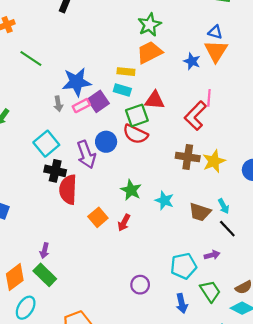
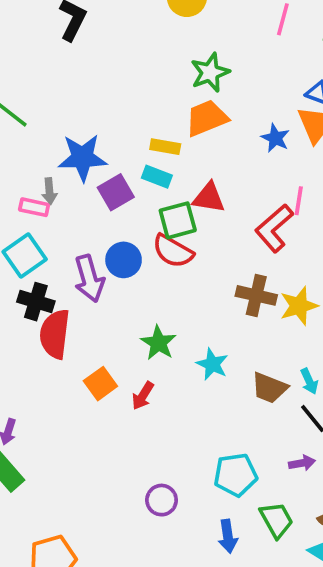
pink rectangle: (81, 106) -> (34, 207), moved, turned 35
purple arrow: (212, 255) -> (302, 463), moved

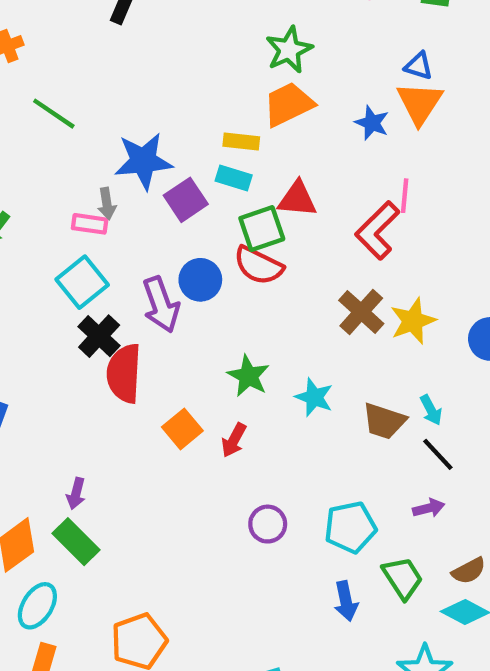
brown cross: (256, 295) -> (361, 312), turned 33
black cross: (36, 302) -> (99, 336), turned 30
purple circle: (162, 500) -> (268, 524), moved

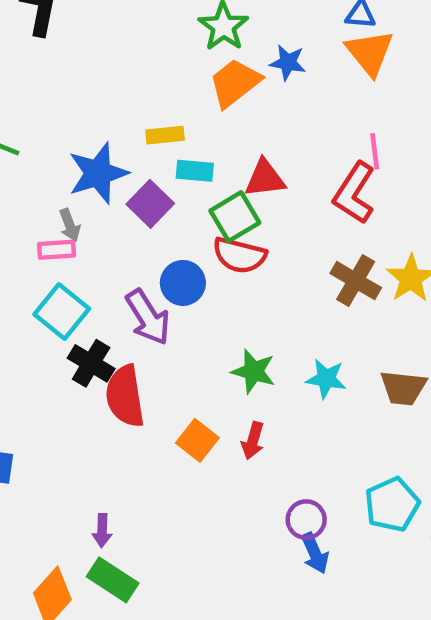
blue star: (372, 123) -> (288, 63), moved
yellow rectangle: (241, 142) -> (165, 135), moved
blue arrow: (346, 601) -> (315, 553), moved

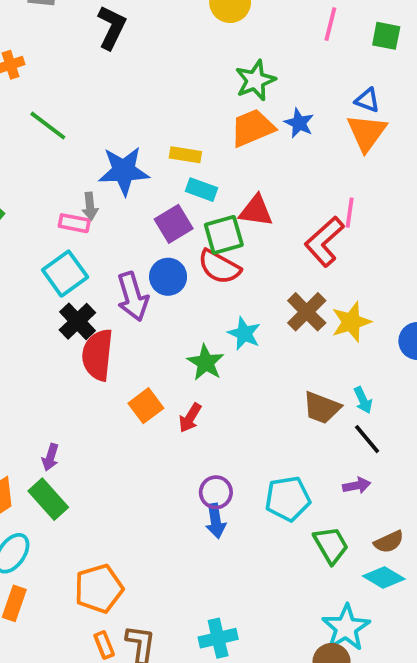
purple square: (150, 204) -> (174, 224), moved
cyan star: (326, 379) -> (244, 334), moved

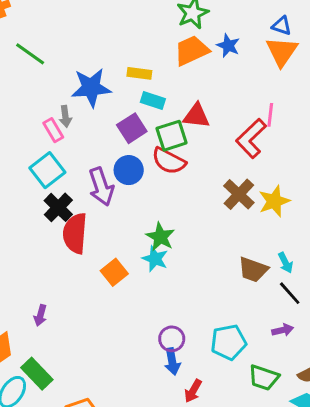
pink rectangle: (74, 223) -> (53, 130), turned 50
cyan star: (244, 334) -> (155, 259), moved
red arrow: (190, 418) -> (193, 391), moved
green rectangle: (48, 499) -> (37, 374), moved
green trapezoid: (331, 545) -> (264, 378), turned 140

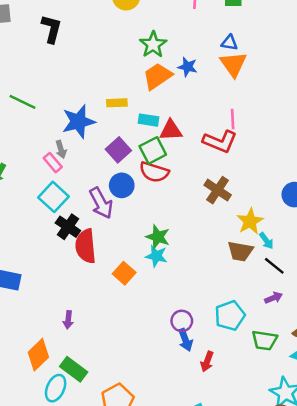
cyan rectangle: (153, 100) -> (149, 120), moved
red L-shape: (251, 138) -> (220, 141), turned -104
yellow star: (274, 201) -> (250, 221), moved

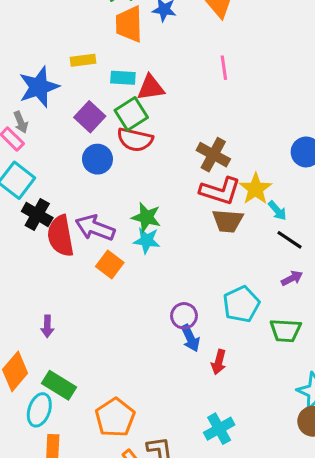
orange trapezoid: (157, 76) -> (129, 24), turned -52
red L-shape: (220, 141) -> (220, 191), moved
purple arrow: (101, 203) -> (95, 228), moved, turned 144
brown trapezoid: (240, 251) -> (228, 221), moved

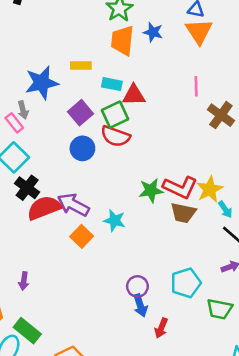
brown cross: (213, 155) -> (221, 115), moved
green star: (146, 217) -> (151, 190), moved, turned -30
red semicircle: (61, 236) -> (44, 208), turned 72

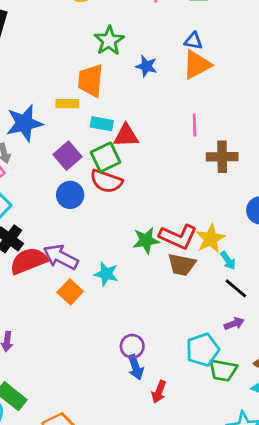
orange triangle: (199, 31) -> (197, 65), turned 36
orange trapezoid: (123, 40) -> (91, 80), moved
brown cross: (221, 115) -> (222, 157), turned -36
cyan pentagon: (186, 283) -> (203, 350), moved

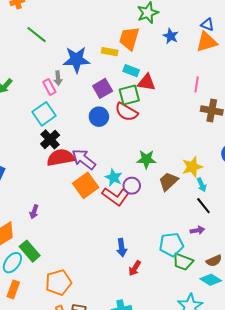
red L-shape: (178, 237) -> (116, 196), moved
brown trapezoid: (182, 265) -> (168, 181), turned 115
orange square: (70, 292) -> (86, 185), size x1.4
purple circle: (132, 346) -> (132, 186), moved

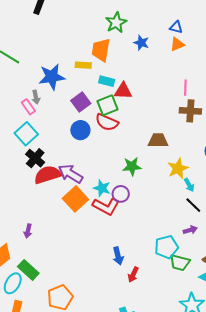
orange triangle: (207, 42) -> (177, 44), size x0.7
pink line: (197, 84) -> (185, 88), moved
brown trapezoid: (168, 181) -> (158, 141), moved, turned 50

